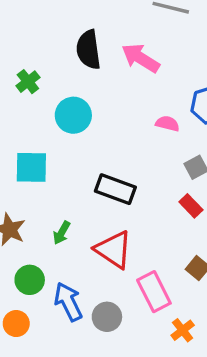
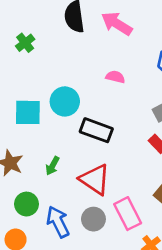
cyan circle: (73, 115) -> (65, 101), moved
pink semicircle: (167, 124) -> (115, 77), moved
gray circle: (107, 317) -> (93, 219), moved

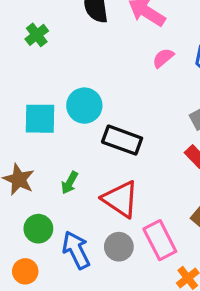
pink semicircle: (115, 77) -> (163, 58), moved, turned -54

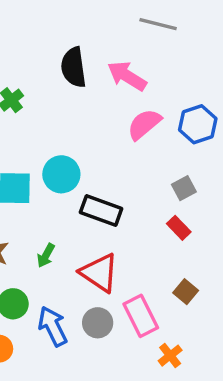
pink semicircle: (163, 58) -> (144, 124), size x1.5

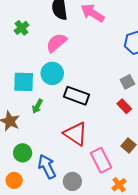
pink semicircle: (144, 124) -> (56, 43), moved
green arrow: (46, 255) -> (37, 106), moved
gray circle: (98, 323) -> (72, 181), moved

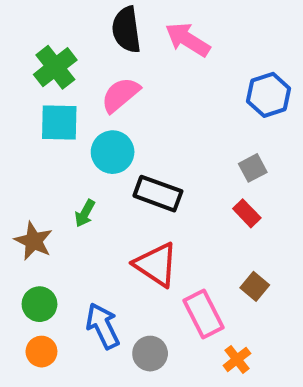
green cross: (22, 28) -> (55, 67), size x1.5
cyan square: (24, 82) -> (59, 122), moved
green circle: (23, 153) -> (39, 304), moved

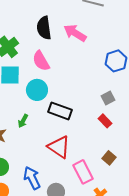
pink semicircle: (120, 95) -> (41, 61), turned -80

